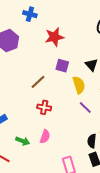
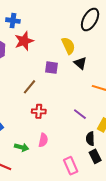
red star: (54, 37) -> (24, 41), moved
yellow semicircle: (79, 85) -> (68, 46), moved
purple line: (85, 107) -> (80, 114), moved

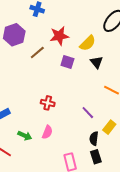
red star: (24, 41) -> (59, 36), moved
yellow semicircle: (68, 46) -> (88, 43), turned 60
brown line: (29, 87) -> (37, 52), moved

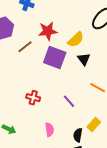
purple square: (67, 62) -> (55, 57), size x1.6
purple line: (88, 113) -> (69, 101), moved
pink semicircle: (47, 132) -> (49, 130), moved, turned -32

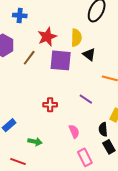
yellow semicircle: (76, 40) -> (76, 38), turned -30

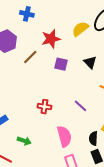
yellow semicircle: (76, 38) -> (80, 29), moved, turned -138
purple square: (61, 60) -> (61, 64), size x0.6
pink semicircle: (74, 131) -> (64, 136), size x1.5

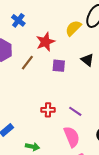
blue cross: (27, 14) -> (18, 20), turned 32
purple line: (80, 106) -> (75, 111), moved

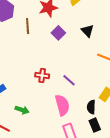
brown line: (27, 63) -> (28, 26), turned -49
purple square: (59, 66) -> (58, 33), turned 32

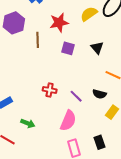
purple square: (58, 33) -> (68, 48), turned -32
pink semicircle: (62, 105) -> (68, 121), turned 35
black semicircle: (91, 107) -> (99, 94), moved, turned -80

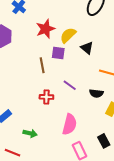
yellow semicircle: (89, 14) -> (68, 35), moved
brown line: (38, 40) -> (42, 65), moved
purple line: (76, 96) -> (70, 85), moved

